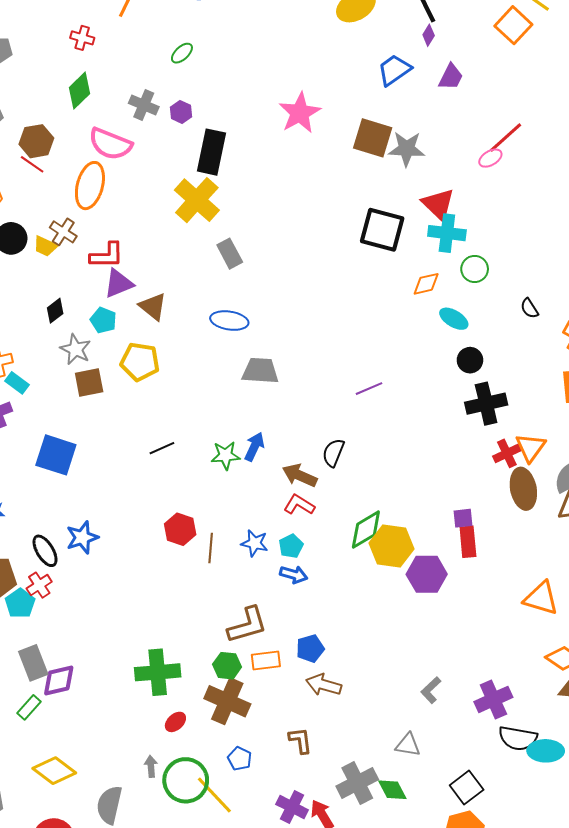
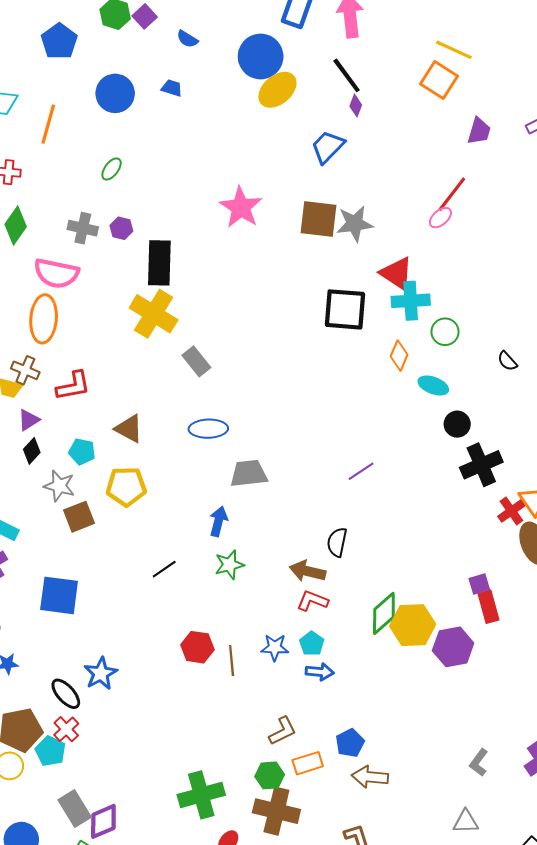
purple trapezoid: (451, 77) -> (479, 131), moved
purple triangle: (118, 283) -> (29, 420), moved, size x0.7
orange diamond: (426, 284) -> (399, 356), turned -44
blue arrow: (254, 447) -> (218, 521), moved
brown L-shape: (247, 625) -> (283, 731), size x0.7

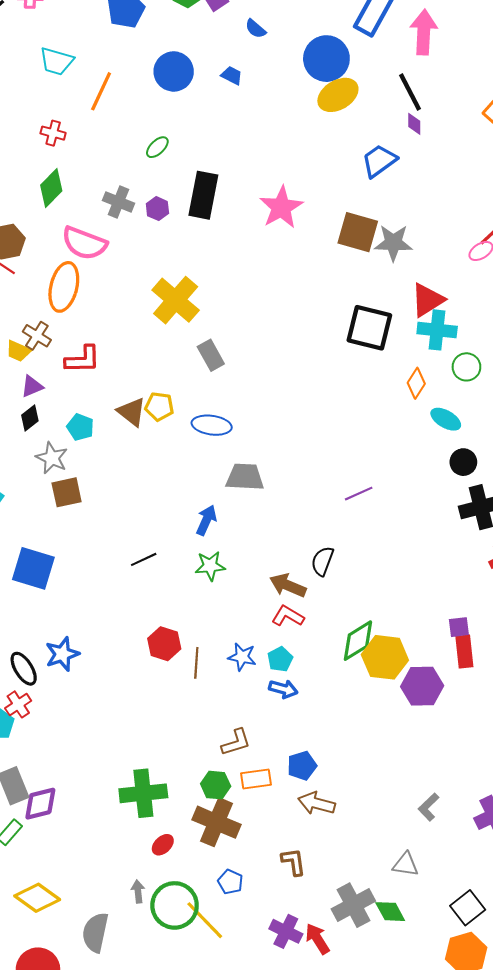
purple diamond: (356, 106) -> (414, 124), turned -30
black rectangle: (159, 263) -> (203, 195), moved
red triangle: (397, 273) -> (427, 300), turned 45
yellow pentagon: (126, 486) -> (159, 406), moved, size x0.7

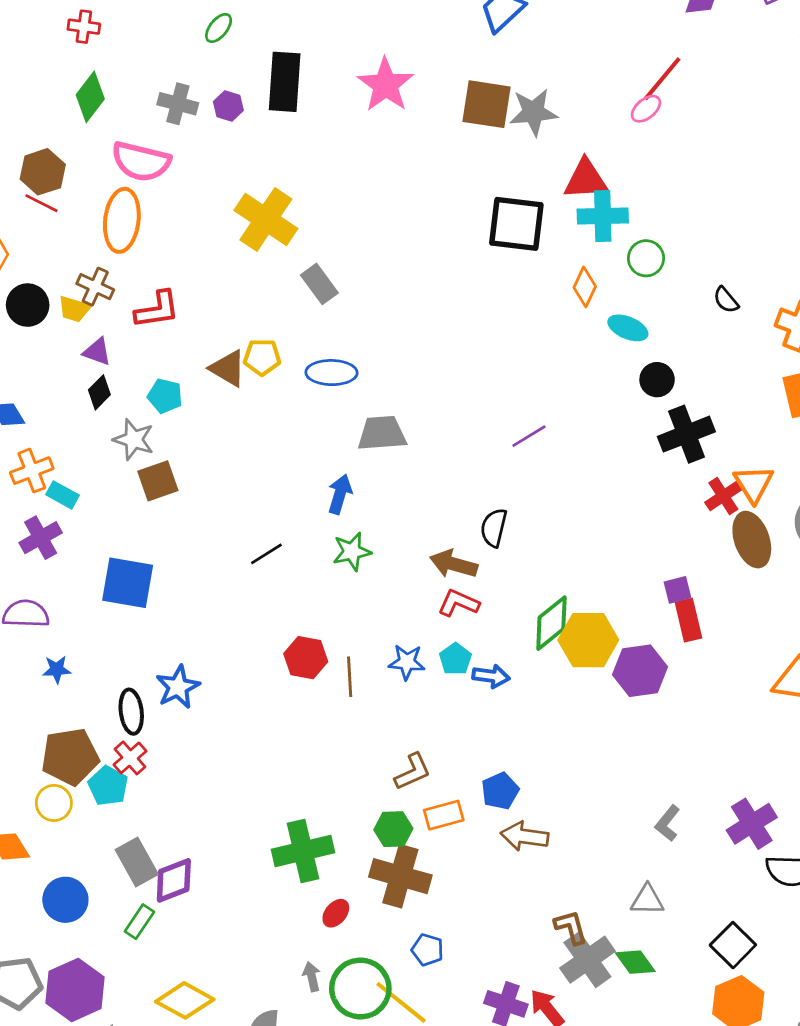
red triangle: (427, 300) -> (586, 179), turned 36
purple triangle: (32, 386) -> (97, 352), turned 50
black ellipse: (24, 669) -> (131, 712), turned 32
blue arrow: (283, 689) -> (491, 676), moved
brown L-shape: (293, 862) -> (571, 927), moved

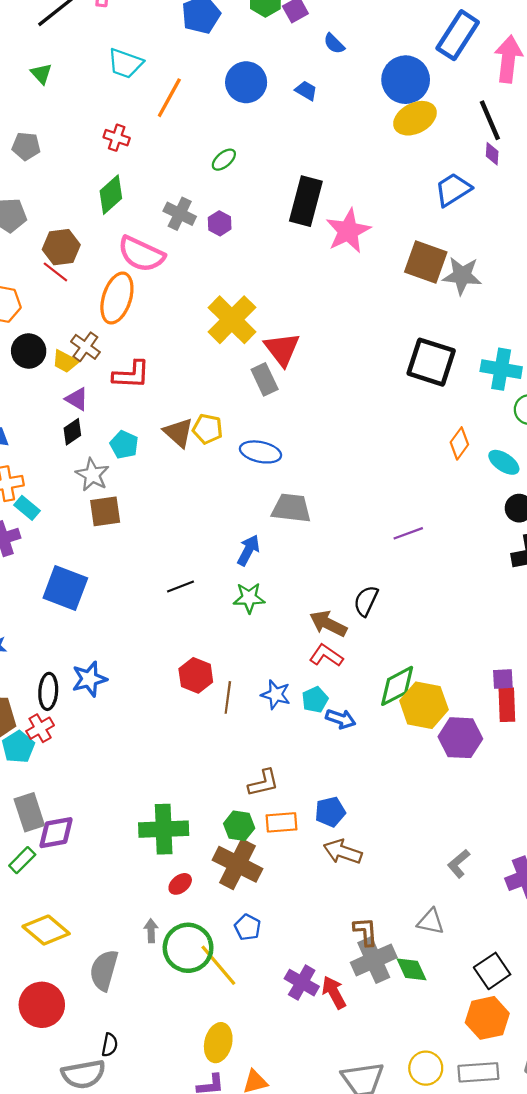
black rectangle: (285, 82) -> (306, 201), moved
red triangle: (586, 179) -> (282, 349), moved, turned 45
orange diamond: (585, 287) -> (459, 443), moved

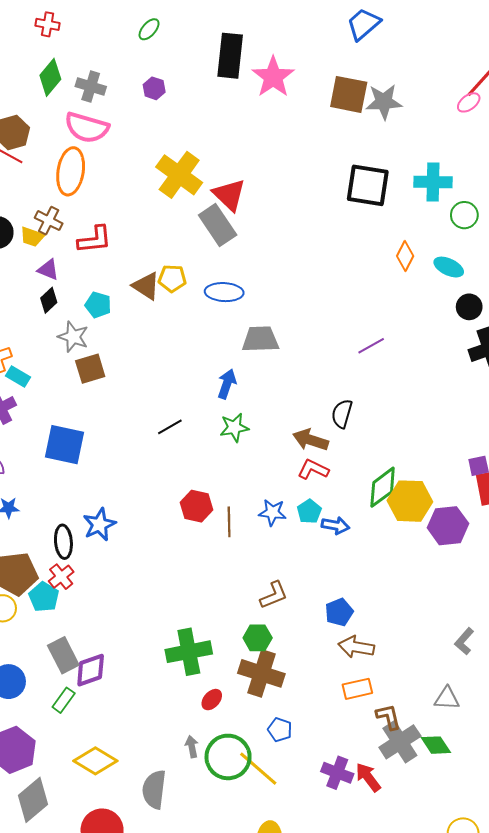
gray cross: (180, 214) -> (91, 86), moved
gray rectangle: (265, 379) -> (218, 225), size x1.4
orange rectangle: (282, 822) -> (357, 689), moved

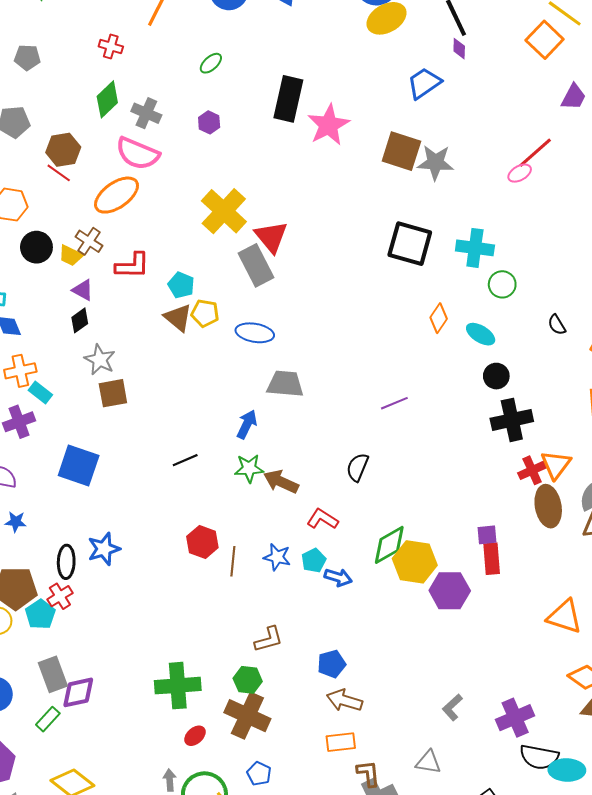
orange ellipse: (71, 171) -> (117, 195), turned 39
cyan pentagon: (98, 305) -> (181, 285), moved
brown arrow: (311, 440) -> (281, 482), moved

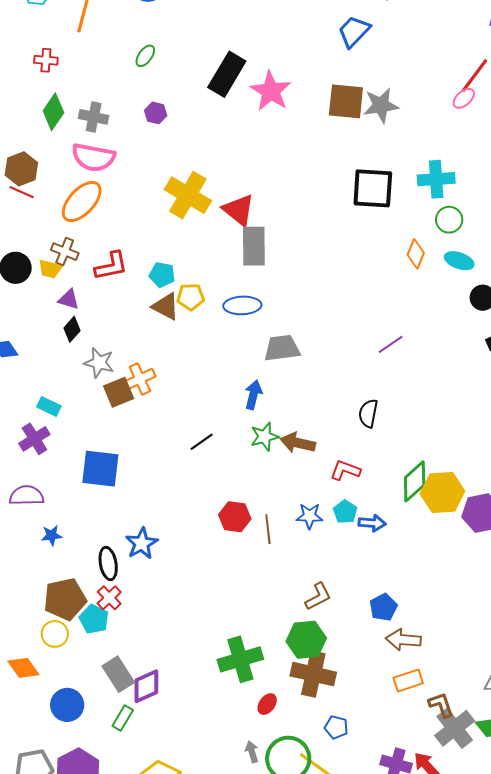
black rectangle: (288, 99) -> (227, 74), turned 30
gray rectangle: (256, 265) -> (254, 246), moved, turned 39
green circle: (502, 284) -> (449, 220), moved
orange cross: (20, 371) -> (140, 379), moved
green hexagon: (248, 680) -> (306, 640), size x1.4

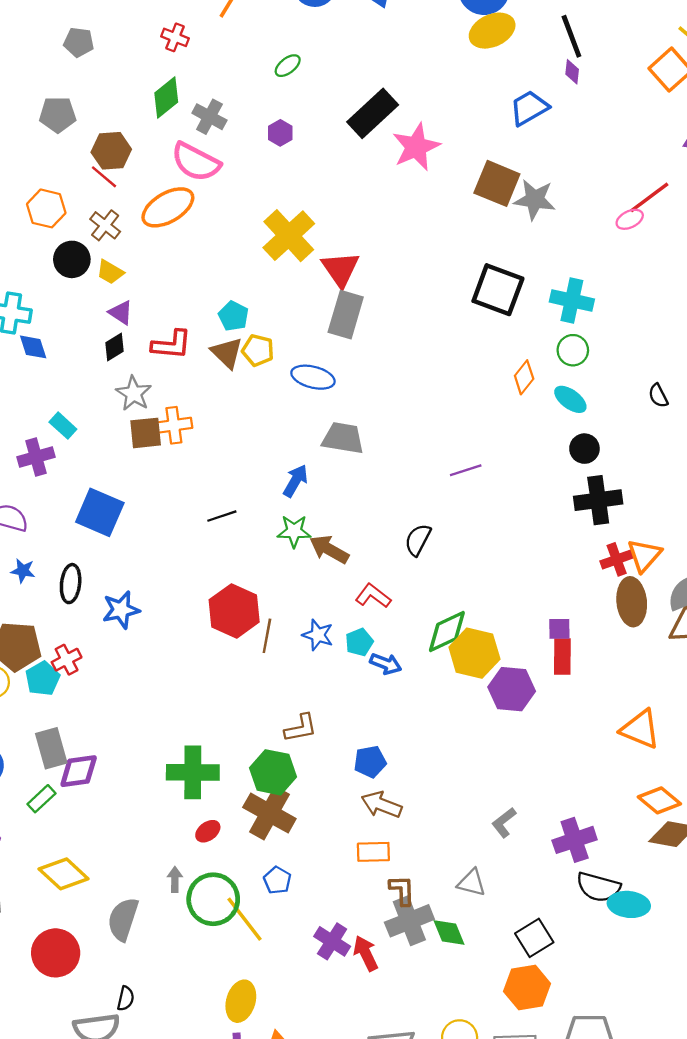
brown cross: (65, 252) -> (105, 225), moved
red L-shape: (111, 266) -> (171, 345), moved
red hexagon: (235, 517) -> (234, 611), size x1.4
black ellipse: (108, 564) -> (71, 584), moved

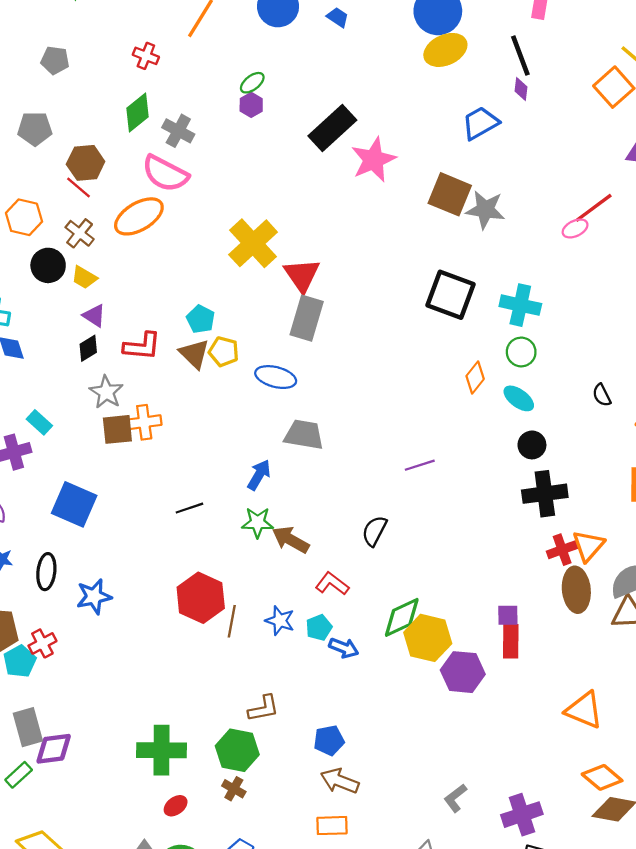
purple hexagon: (280, 133) -> (251, 105), moved
brown cross: (269, 813) -> (234, 789), size x0.5

